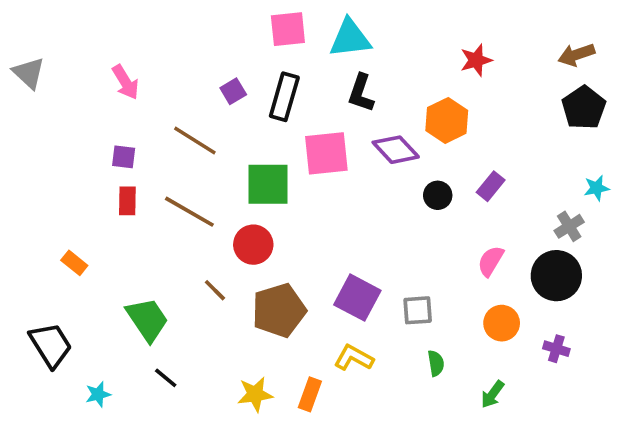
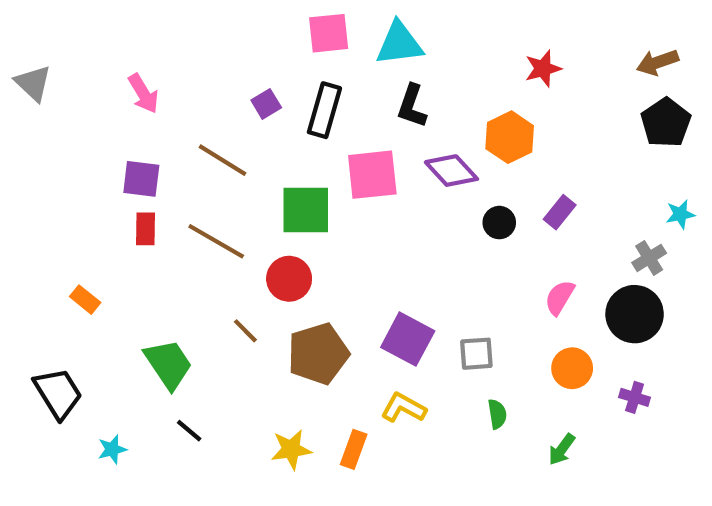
purple square: (124, 157) -> (141, 179), size x1.4

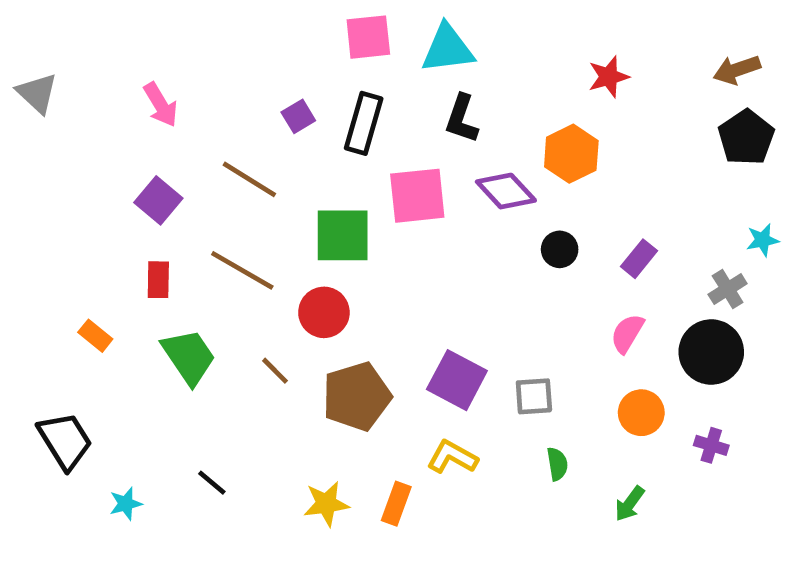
purple square: (141, 179) -> (158, 200), turned 33
purple rectangle: (560, 212) -> (639, 259), moved
red rectangle: (145, 229) -> (158, 280), moved
green trapezoid: (168, 364) -> (189, 357), moved

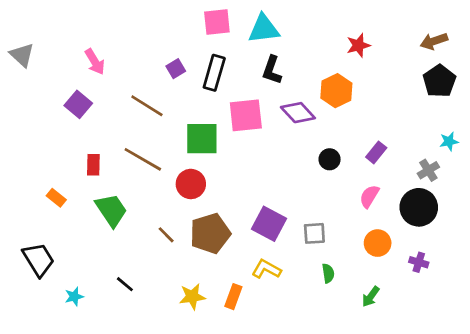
purple square: (158, 200) -> (78, 104), moved
black circle: (560, 249) -> (330, 159), moved
brown line: (275, 371) -> (166, 235), moved

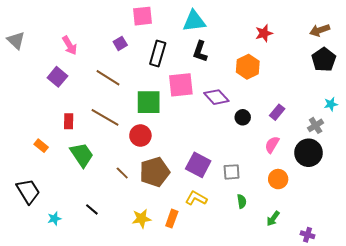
pink square: (217, 22) -> (142, 16), moved
purple square: (176, 69) -> (120, 43), moved
purple diamond: (298, 113) -> (216, 97), moved
purple cross: (419, 262) -> (307, 235), moved

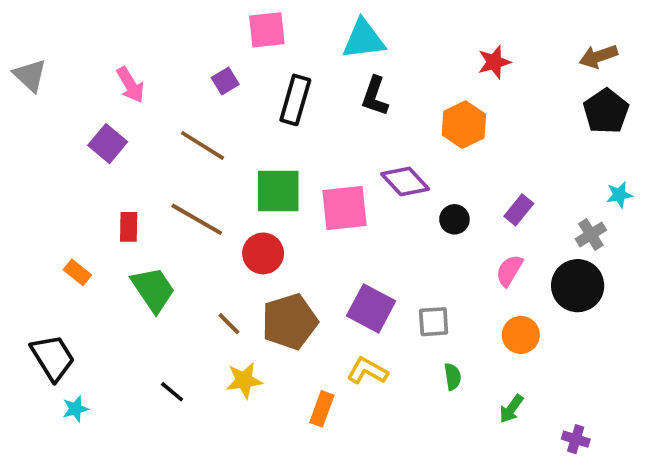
pink square: (181, 85) -> (345, 208), moved
cyan star: (54, 219) -> (75, 409), moved
yellow star: (141, 219) -> (244, 380), moved

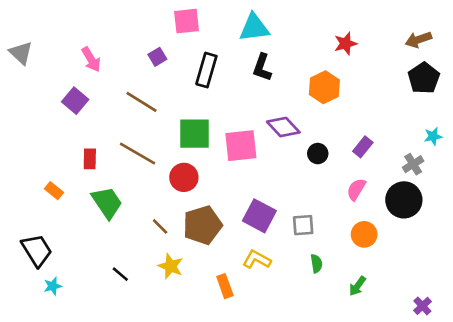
yellow star: (244, 380) -> (171, 266), turned 30
orange rectangle: (322, 409) -> (225, 286), turned -40
purple cross: (576, 439) -> (422, 306), moved, turned 30

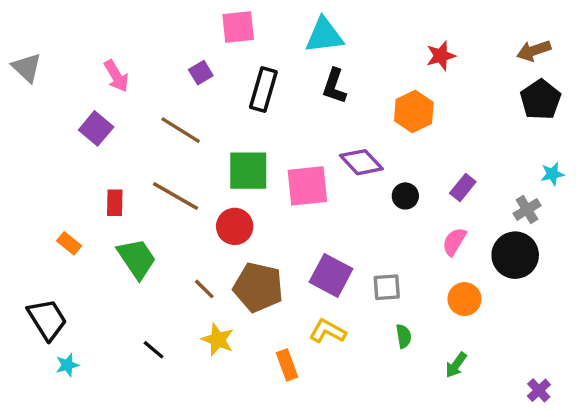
brown pentagon: (202, 225) -> (258, 287), turned 30

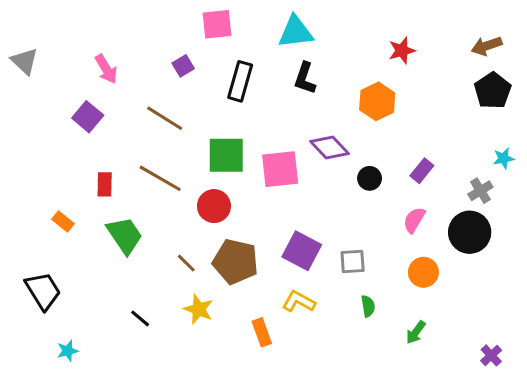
cyan star: (67, 365) -> (68, 351), moved

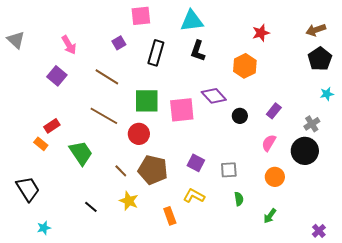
cyan star: (504, 158) -> (327, 94), moved
red rectangle: (105, 184) -> (52, 126), moved, turned 56
purple square: (302, 251) -> (196, 163), size x0.7

